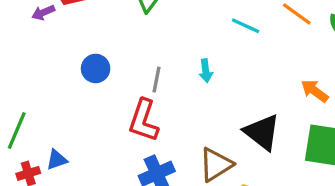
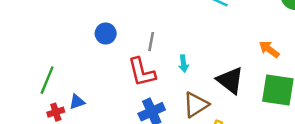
cyan arrow: (206, 71) -> (183, 64), moved
red L-shape: (144, 120) -> (142, 72), turned -32

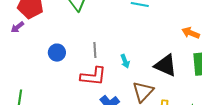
red L-shape: (142, 72) -> (93, 76), turned -56

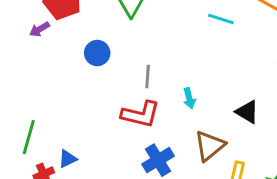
blue circle: (57, 53) -> (97, 53), moved
black triangle: (166, 65) -> (247, 112), size x0.7

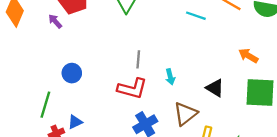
purple arrow: (39, 29) -> (55, 21), turned 77
blue circle: (97, 53) -> (72, 73), moved

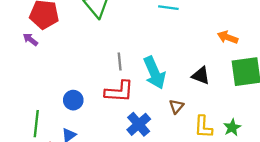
blue circle: (72, 73) -> (73, 100), moved
cyan arrow: (170, 77) -> (154, 73), size x2.0
brown triangle: (185, 114) -> (176, 106), size x0.6

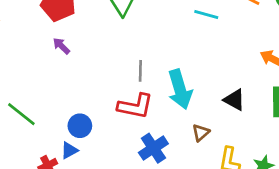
purple arrow: (30, 39) -> (61, 46), moved
blue circle: (73, 100) -> (80, 126), moved
green line: (36, 124) -> (21, 114), moved, turned -65

